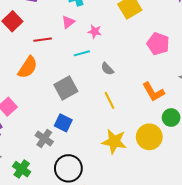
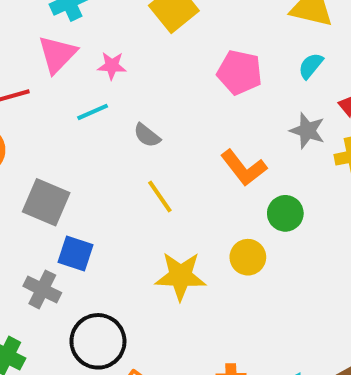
pink triangle: (68, 22) -> (57, 54), size x1.5
gray square: (66, 88) -> (46, 202), moved, turned -30
yellow circle: (149, 137) -> (248, 257), size x0.7

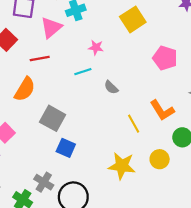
pink triangle: (57, 54) -> (51, 28), moved
yellow line: (160, 197) -> (134, 124), moved
gray cross: (42, 289) -> (44, 182), moved

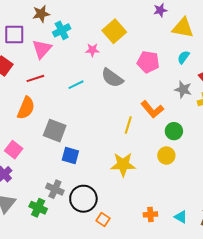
pink star: (96, 47) -> (92, 50), moved
gray semicircle: (111, 87) -> (112, 78), moved, size x1.6
yellow line: (134, 124) -> (128, 125), turned 54
yellow circle: (160, 159) -> (166, 156), moved

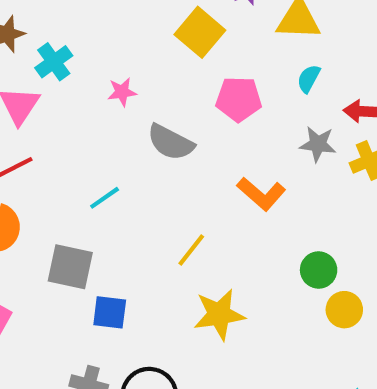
yellow square: (114, 31) -> (200, 32), moved
cyan line: (76, 85) -> (105, 198), moved
yellow line: (128, 125) -> (191, 250), moved, turned 30
green circle: (174, 131) -> (319, 270), moved
yellow circle: (166, 156) -> (344, 310), moved

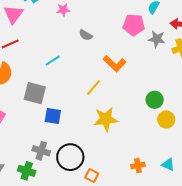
pink pentagon: (239, 99) -> (134, 25), moved
gray semicircle: (171, 142) -> (86, 35), size x0.6
orange L-shape: (261, 194) -> (115, 64), moved

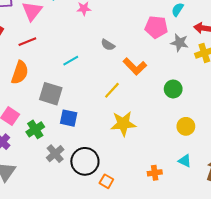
gray semicircle: (86, 35) -> (108, 45), moved
green circle: (155, 100) -> (173, 89), moved
gray cross: (41, 151) -> (55, 154), turned 30
cyan triangle: (168, 165) -> (185, 161), moved
green cross: (27, 171) -> (35, 129), moved, turned 36

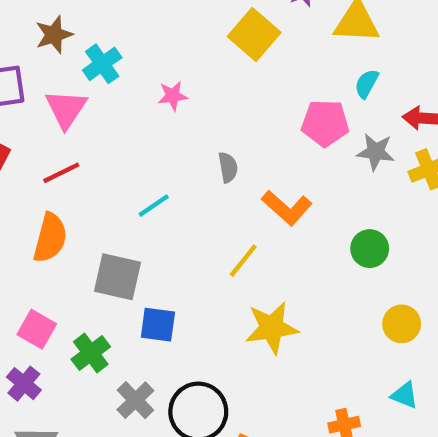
gray semicircle: (108, 45) -> (228, 167), turned -128

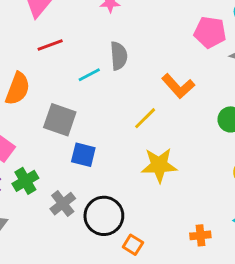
gray semicircle: (228, 167) -> (119, 56), moved, size x1.4
red line: (61, 173) -> (50, 45), moved
green cross: (91, 353) -> (25, 181), moved

